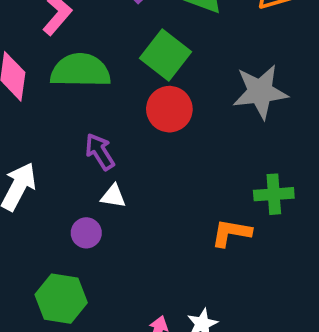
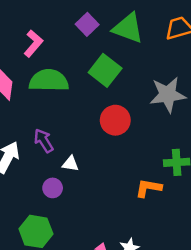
red circle: (169, 109) -> (115, 120), moved
purple arrow: (100, 152) -> (44, 141), moved

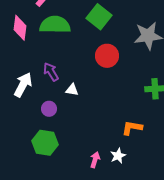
purple circle: (53, 188) -> (49, 109), moved
orange L-shape: (149, 188) -> (132, 128), moved

